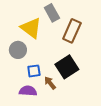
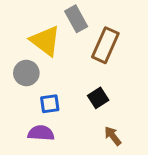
black square: (67, 67) -> (98, 98), size x0.6
brown arrow: (50, 83) -> (113, 136), moved

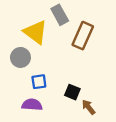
black square: (98, 98) -> (72, 92), moved, turned -35

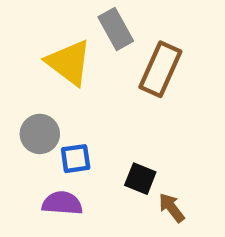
gray circle: (20, 57) -> (40, 134), moved

